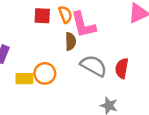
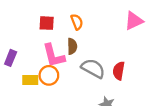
orange semicircle: (65, 14) -> (77, 22), moved
pink L-shape: (83, 25) -> (54, 56), moved

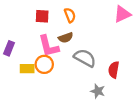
brown semicircle: (72, 46) -> (66, 38), turned 72
red semicircle: (119, 71) -> (114, 70), moved

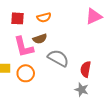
orange semicircle: (70, 15) -> (44, 17), turned 96
orange circle: (44, 64) -> (26, 73), moved
gray star: (98, 91) -> (82, 90), moved

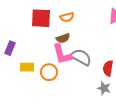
red square: (18, 18) -> (41, 18), size x1.5
pink L-shape: (24, 47) -> (62, 54), moved

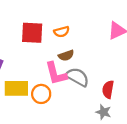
brown semicircle: (63, 38) -> (66, 55), moved
yellow rectangle: (27, 67) -> (16, 88), size x1.5

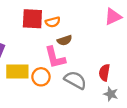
orange semicircle: (62, 32) -> (53, 22), moved
gray semicircle: (77, 77) -> (75, 80), moved
gray star: (103, 112) -> (111, 94), moved

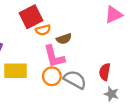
red square: (32, 19) -> (31, 17), turned -30
orange semicircle: (53, 22) -> (43, 30), moved
orange circle: (41, 77) -> (52, 76), moved

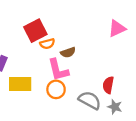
gray semicircle: (75, 80) -> (90, 100), moved

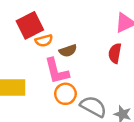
red semicircle: (108, 85) -> (115, 53), moved
orange circle: (56, 89) -> (65, 94), moved

